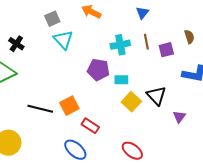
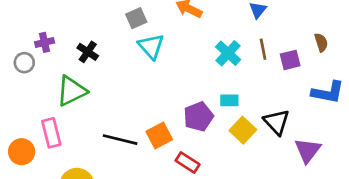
cyan cross: (120, 45) -> (228, 53), turned -36
purple pentagon: (98, 70) -> (198, 117), moved, turned -30
purple triangle: (179, 117) -> (308, 150), size x1.5

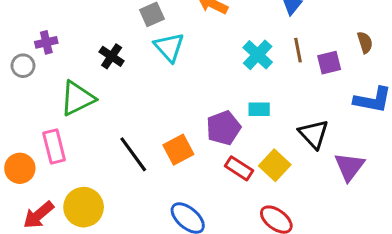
black cross: (88, 52) -> (112, 56), moved
yellow square: (243, 130) -> (275, 165), moved
black line: (120, 140) -> (133, 154), turned 40
red rectangle: (188, 162) -> (239, 168), moved

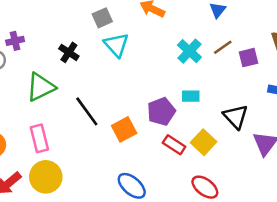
brown line: (298, 50) -> (223, 47), turned 66
pink rectangle: (54, 147) -> (39, 138), moved
black line: (133, 154) -> (87, 111), moved

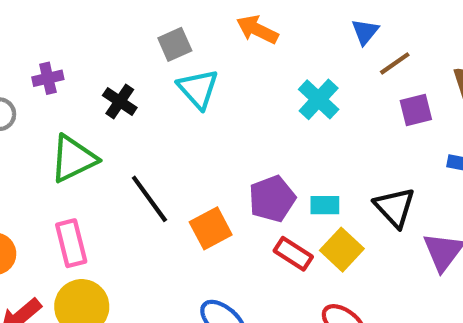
purple cross: (15, 41) -> (48, 78), moved
brown line: (223, 47) -> (395, 63), moved
cyan rectangle: (191, 96) -> (325, 205), moved

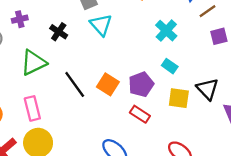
cyan rectangle: (325, 205) -> (170, 66), moved, turned 35
orange square: (211, 228) -> (108, 84), moved, turned -30
yellow square: (342, 250) -> (179, 98), moved, turned -35
red rectangle: (293, 254) -> (140, 114), moved

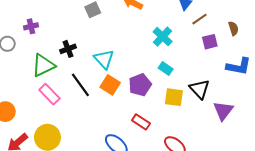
cyan triangle: (101, 25) -> (104, 59), moved
black cross: (59, 32) -> (68, 49), moved, turned 35
pink rectangle: (32, 108) -> (49, 94), moved, turned -30
red rectangle: (140, 114) -> (141, 122), moved

